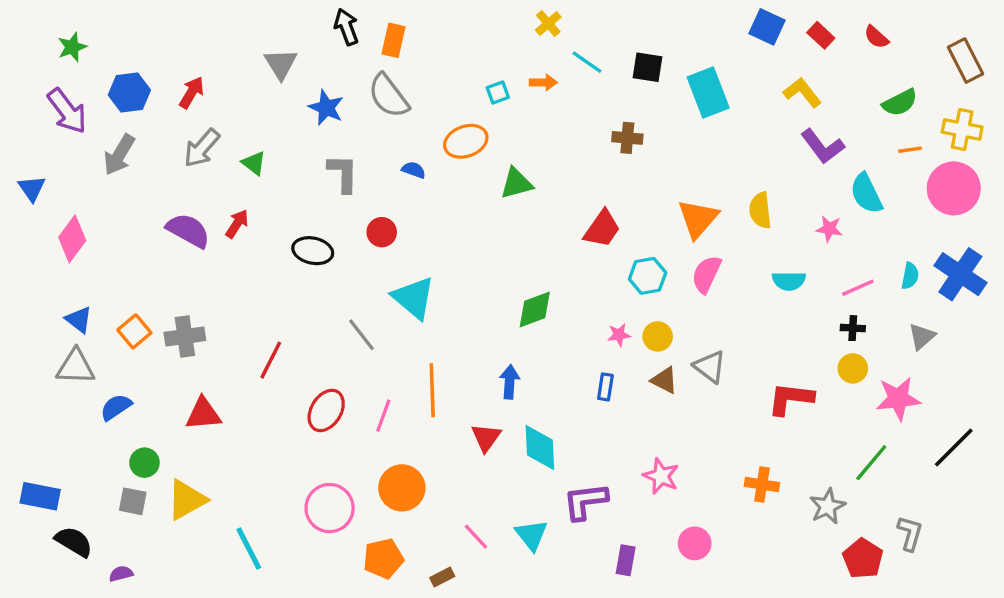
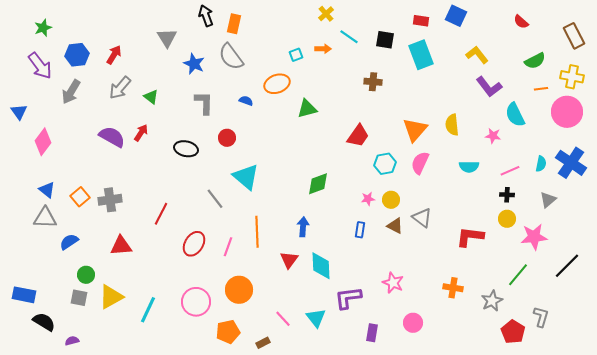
red rectangle: (821, 35) -> (421, 21), moved, turned -35
cyan line: (249, 548) -> (148, 310), moved, turned 52

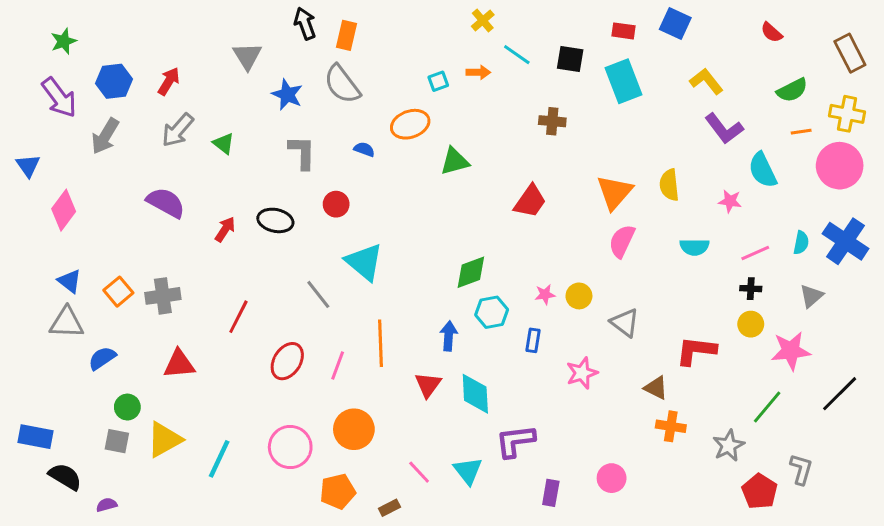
red arrow: (141, 133) -> (225, 229), moved
cyan hexagon: (385, 164) -> (492, 312), moved
brown triangle: (395, 226) -> (656, 388), moved
pink star: (393, 283) -> (582, 373), moved, turned 30

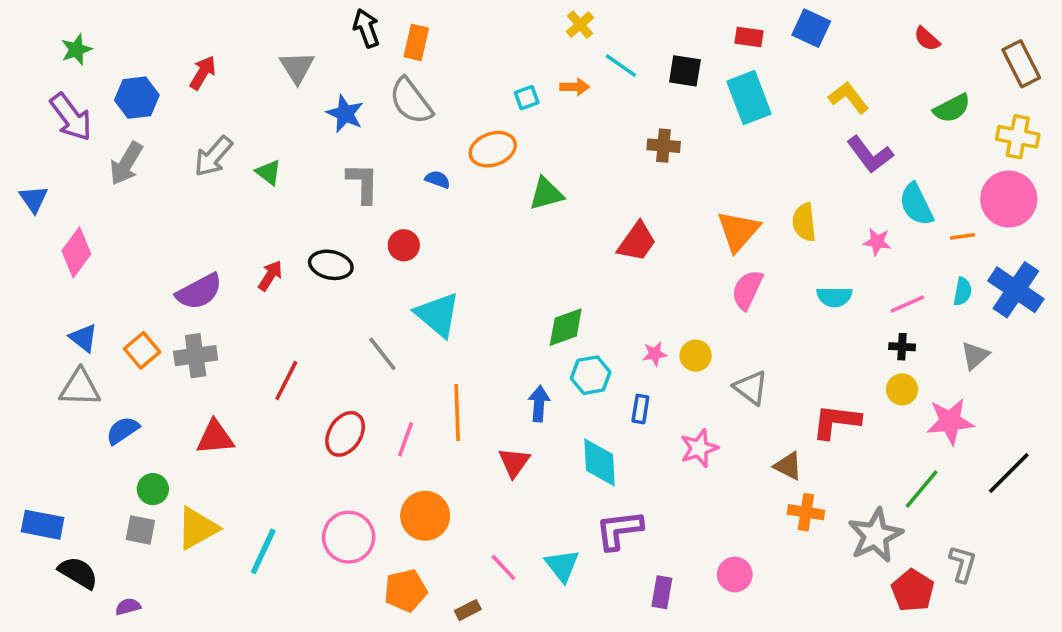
red arrow: (169, 81) -> (203, 73), moved
orange line: (801, 132) -> (963, 236), moved
purple semicircle: (166, 203) -> (199, 292), moved, turned 123
cyan diamond: (475, 394) -> (600, 462), moved
gray star: (729, 446) -> (875, 535), size x1.4

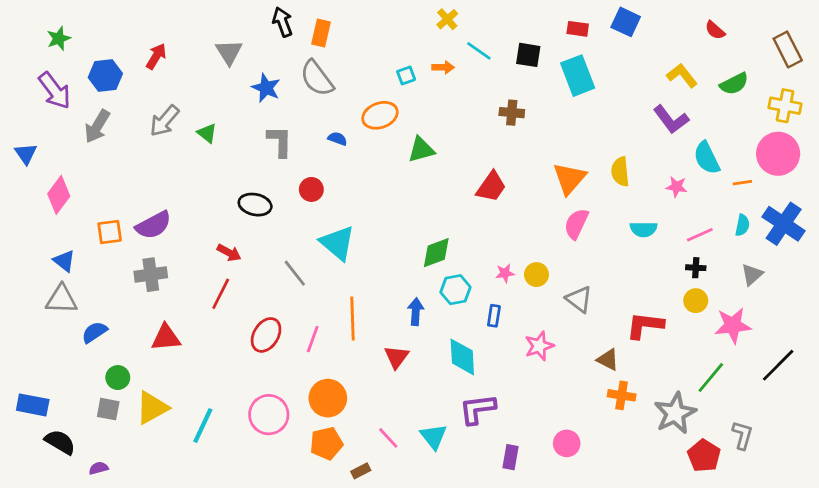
yellow L-shape: (849, 98) -> (682, 76), moved
red arrow: (270, 276) -> (229, 253), moved, turned 85
orange square: (142, 350) -> (110, 232), moved, turned 32
orange pentagon: (406, 591) -> (326, 443), moved

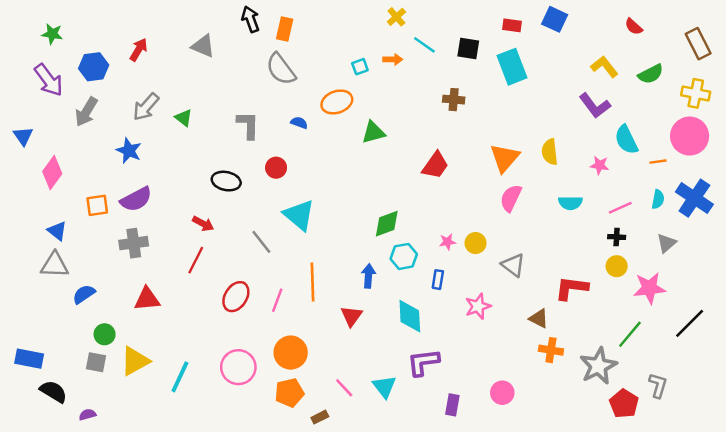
green star: (59, 38) -> (52, 34), turned 30
gray triangle: (229, 52) -> (203, 46), turned -35
blue star: (266, 88) -> (129, 151), moved

